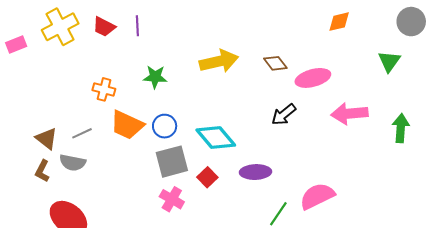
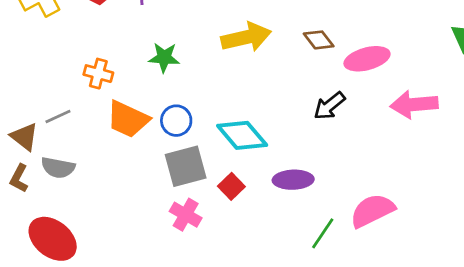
gray line: (82, 133) -> (58, 117), moved

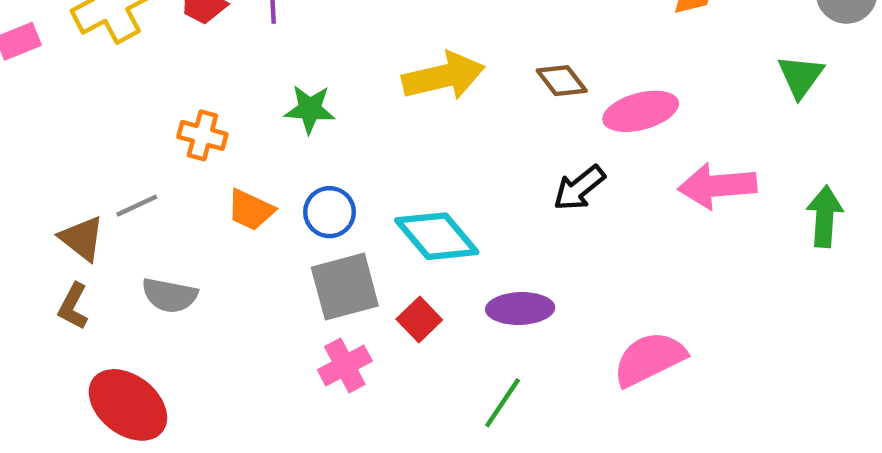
orange trapezoid: (128, 119) -> (251, 210), size x0.7
gray semicircle: (58, 168) -> (170, 295), moved
pink cross: (186, 215) -> (345, 365), turned 32
green line: (323, 233) -> (503, 403), moved

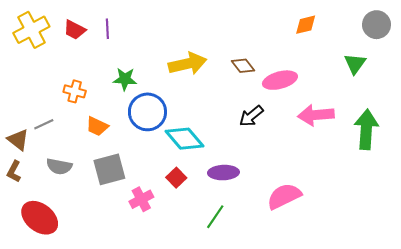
blue circle: (330, 212) -> (147, 112), moved, size x1.6
green arrow: (825, 216) -> (366, 129), size x1.4
gray square: (345, 287) -> (109, 169), moved

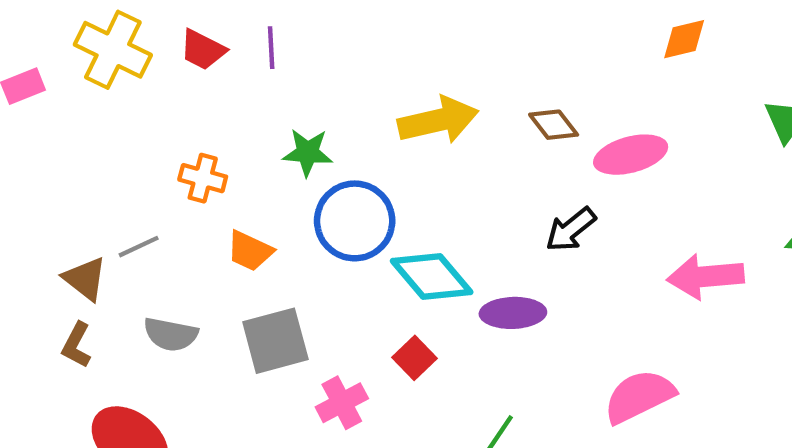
yellow cross: (31, 30) -> (113, 50), turned -36
pink arrow: (316, 115) -> (705, 277), moved
purple ellipse: (223, 173) -> (513, 313), moved

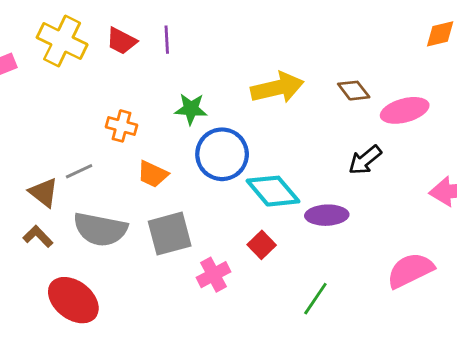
gray semicircle: (171, 334) -> (100, 229), size x1.5
brown L-shape: (77, 345) -> (38, 236), turned 108

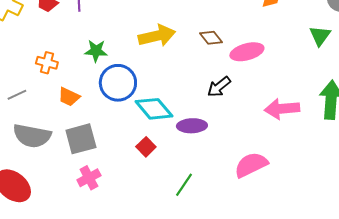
pink cross: (214, 275) -> (89, 178), moved

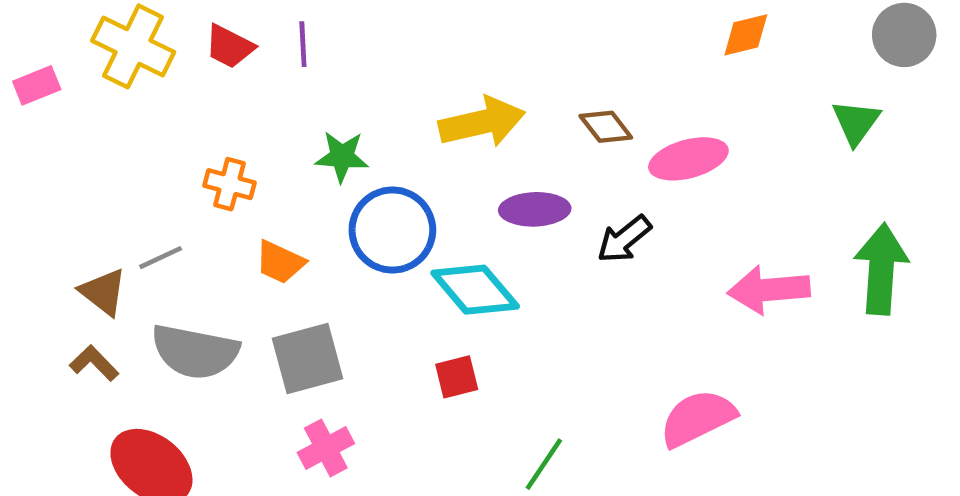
purple ellipse: (192, 126) -> (535, 209), moved
red square: (146, 147) -> (457, 377), turned 30

